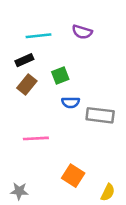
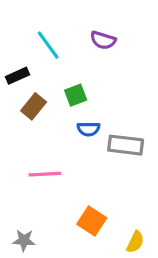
cyan line: (38, 36) -> (48, 45), turned 60
black rectangle: (24, 60) -> (17, 76), moved

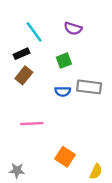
black rectangle: (17, 76) -> (22, 54), moved
green square: (76, 95) -> (64, 61), moved
gray rectangle: (126, 145) -> (89, 87), moved

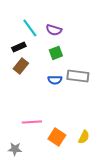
purple semicircle: (73, 28) -> (54, 30), moved
pink line: (32, 124) -> (32, 122), moved
yellow semicircle: (96, 172) -> (84, 137), moved

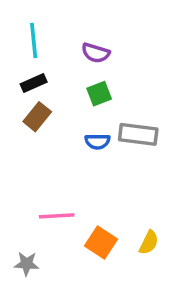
cyan line: (30, 28) -> (34, 40), moved, turned 30

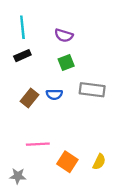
brown rectangle: (37, 117) -> (30, 98), moved
blue semicircle: (97, 141) -> (54, 94), moved

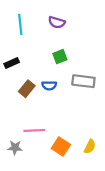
purple semicircle: (64, 35) -> (57, 22), moved
black rectangle: (22, 56) -> (12, 63), moved
gray star: (18, 176) -> (15, 148), moved

